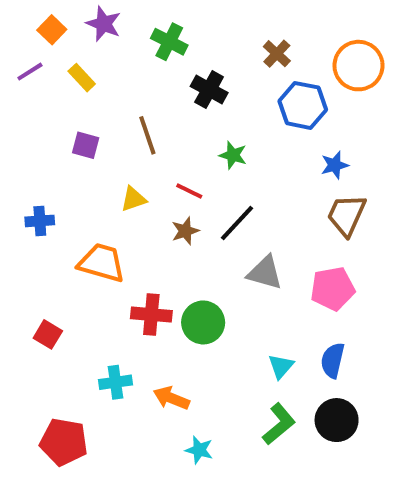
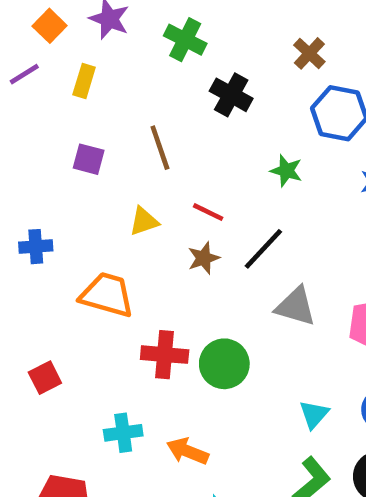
yellow rectangle: (82, 78) -> (84, 81), turned 60
green star: (233, 155) -> (286, 171), moved
red square: (48, 334) -> (45, 378), turned 32

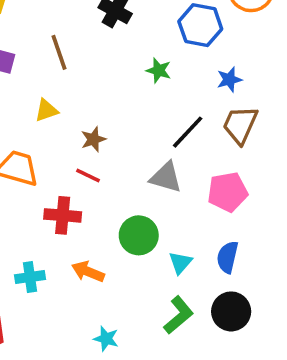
red line: (208, 212) -> (88, 176), moved
black line: (263, 249) -> (188, 132), moved
green circle: (224, 364) -> (139, 235), moved
orange arrow: (188, 451) -> (88, 272), moved

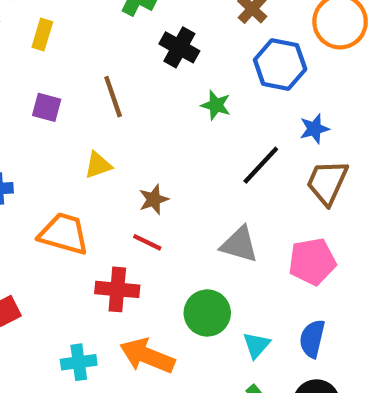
green star: (159, 70) -> (216, 105), moved
black line: (188, 132) -> (261, 165), moved
orange arrow: (88, 272) -> (147, 356), size x1.4

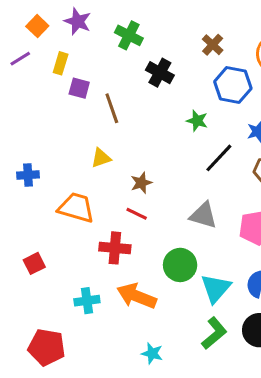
green star: (216, 105) -> (197, 121), moved
purple square: (47, 107) -> (79, 88), moved
cyan triangle: (257, 345) -> (216, 288), size x1.5

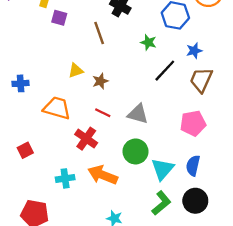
brown line: (112, 108) -> (99, 33), moved
brown star: (141, 183) -> (100, 81), moved
gray triangle: (203, 215) -> (138, 114), moved
red cross: (115, 248) -> (86, 139), turned 30

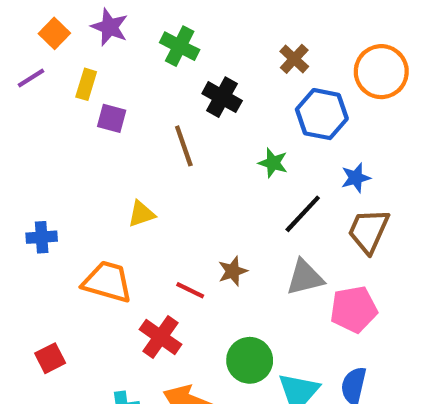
brown star: (100, 81) -> (233, 271), moved
gray triangle: (138, 114) -> (305, 278), moved, turned -30

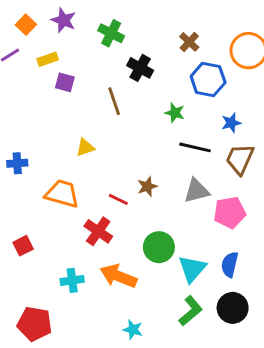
yellow rectangle: (86, 84) -> (48, 59), turned 54
black line: (303, 214) -> (195, 147), turned 60

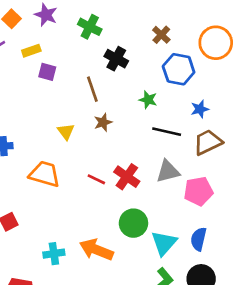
yellow triangle: (85, 147) -> (66, 132), turned -48
brown trapezoid: (240, 159) -> (208, 142), turned 40
brown star: (147, 186) -> (103, 122), moved
red cross: (98, 231) -> (127, 177), moved

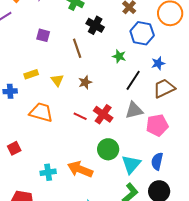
yellow rectangle: (31, 51) -> (31, 74), moved
brown star: (103, 122) -> (85, 82), moved
black line: (167, 132) -> (133, 80), turned -70

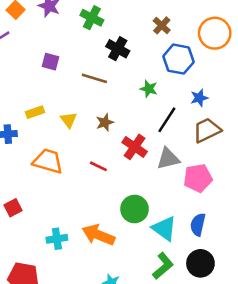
brown line: (77, 48) -> (94, 78), turned -54
red cross: (103, 114) -> (135, 147), moved
cyan triangle: (131, 164) -> (164, 228), turned -35

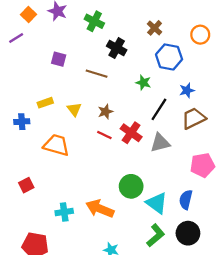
orange circle: (215, 33) -> (200, 35), size x0.7
red line: (98, 166) -> (104, 135), moved
pink pentagon: (198, 178) -> (202, 165), moved

